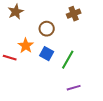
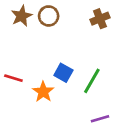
brown circle: (47, 29) -> (49, 16), moved
orange star: (26, 46) -> (43, 92), moved

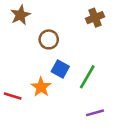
brown circle: (49, 16) -> (49, 39), moved
red line: (13, 78) -> (13, 96), moved

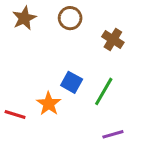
brown cross: (95, 18) -> (113, 40), moved, turned -36
brown circle: (49, 39) -> (70, 18), moved

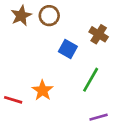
brown circle: (70, 18) -> (49, 16), moved
blue square: (72, 82) -> (68, 49), moved

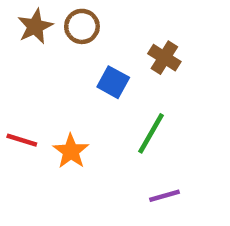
red line: (13, 100) -> (22, 140), moved

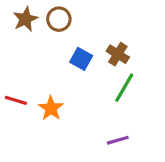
brown cross: (164, 58) -> (118, 54), moved
green line: (151, 133) -> (124, 88), moved

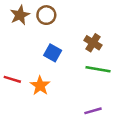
blue square: (81, 59) -> (53, 53), moved
green line: (124, 88) -> (98, 69), turned 70

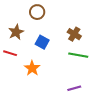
brown star: (20, 15) -> (16, 32), moved
red line: (12, 79) -> (10, 53), moved

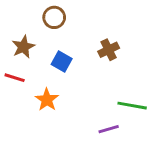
brown cross: (74, 34) -> (109, 50), turned 32
green line: (78, 55) -> (132, 106), moved

